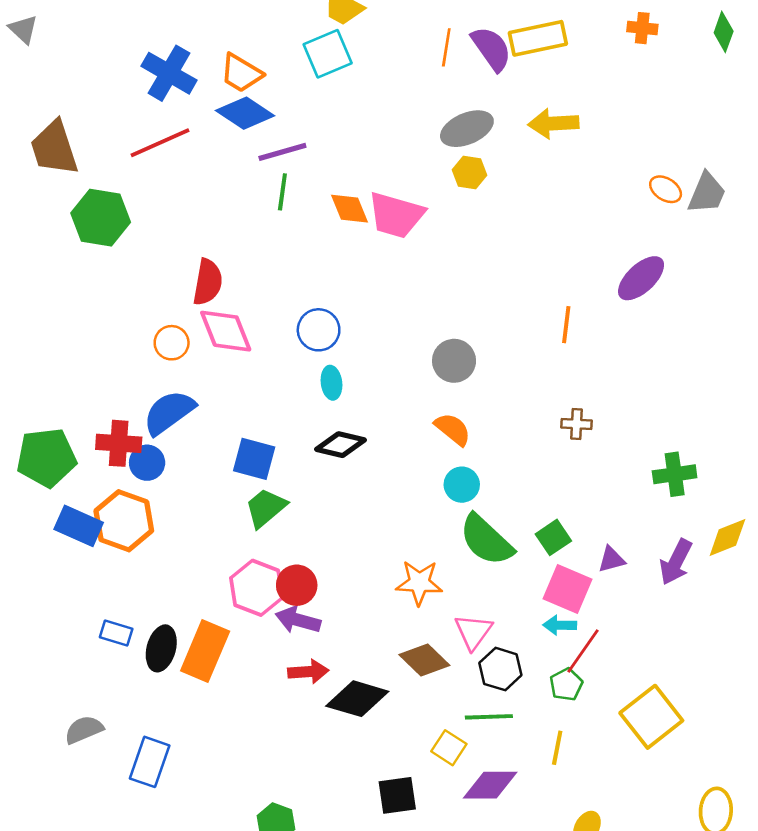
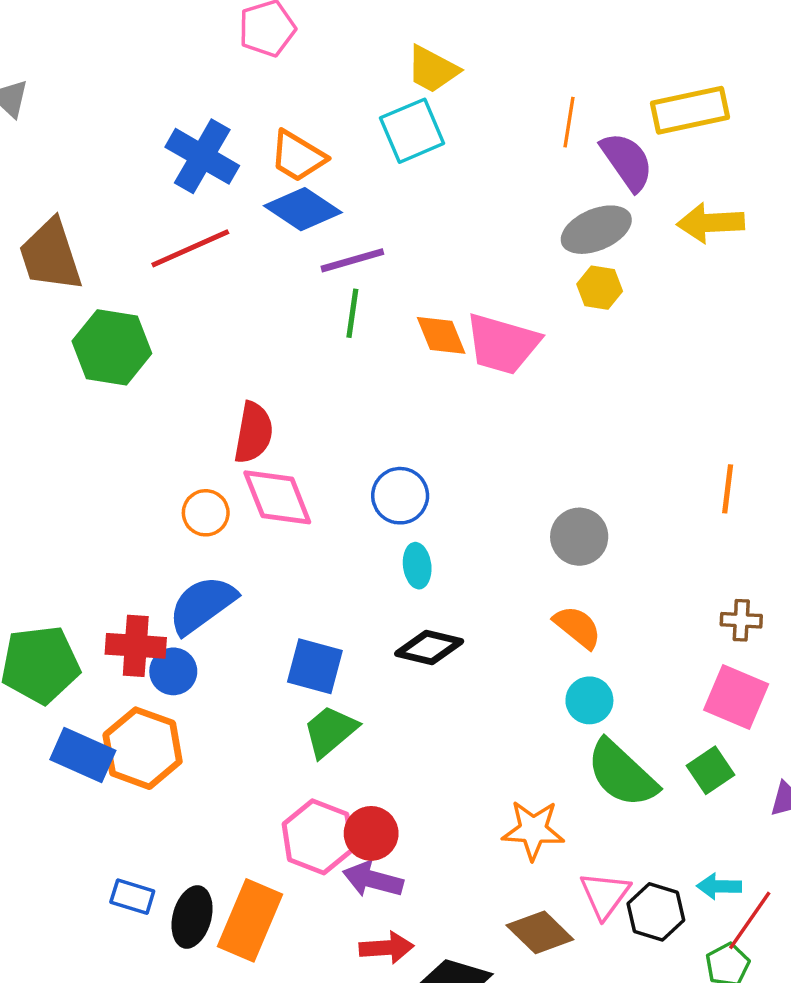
purple semicircle: (491, 49) -> (627, 161), moved
pink square: (568, 589) -> (736, 697), moved
black hexagon: (500, 669) -> (656, 912), moved

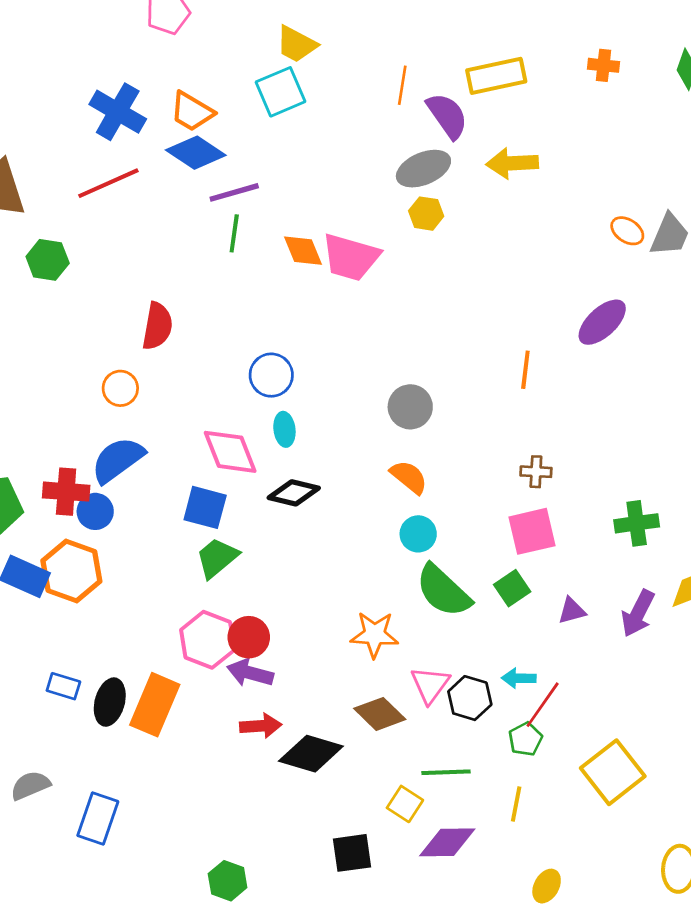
green hexagon: (112, 347) -> (48, 260), size x0.7
pink diamond: (277, 497) -> (230, 452), moved
pink square: (736, 697) -> (532, 531), turned -36

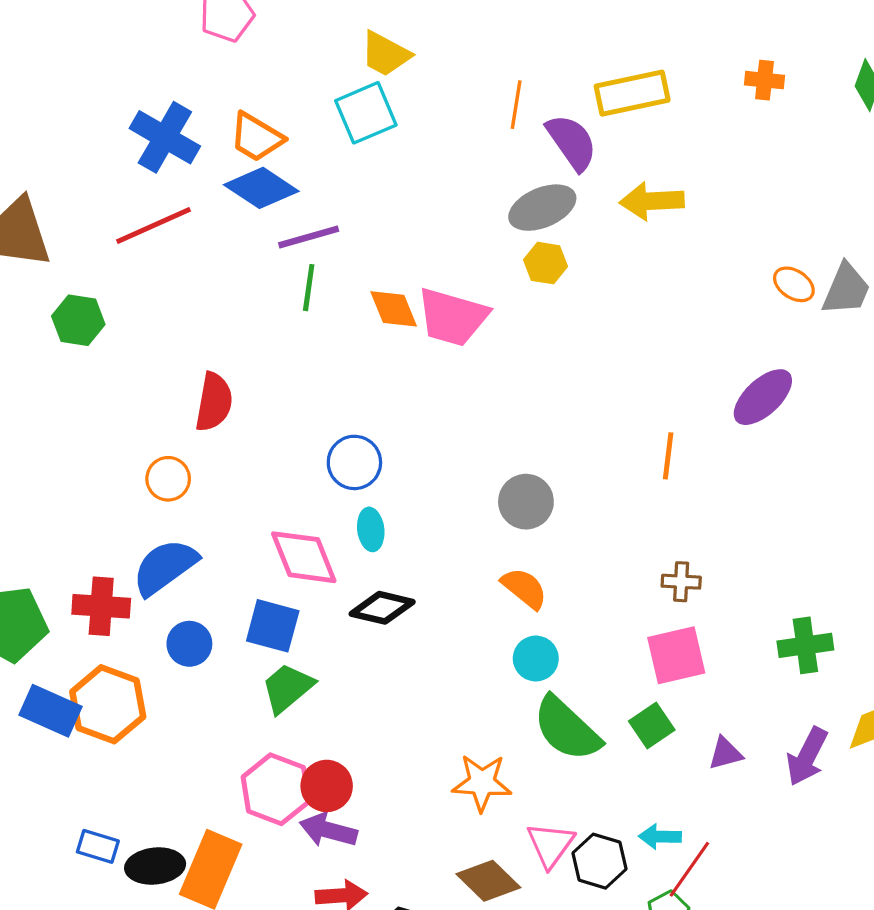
blue circle: (95, 511) -> (189, 644), moved
black ellipse: (110, 702) -> (155, 866), turned 69

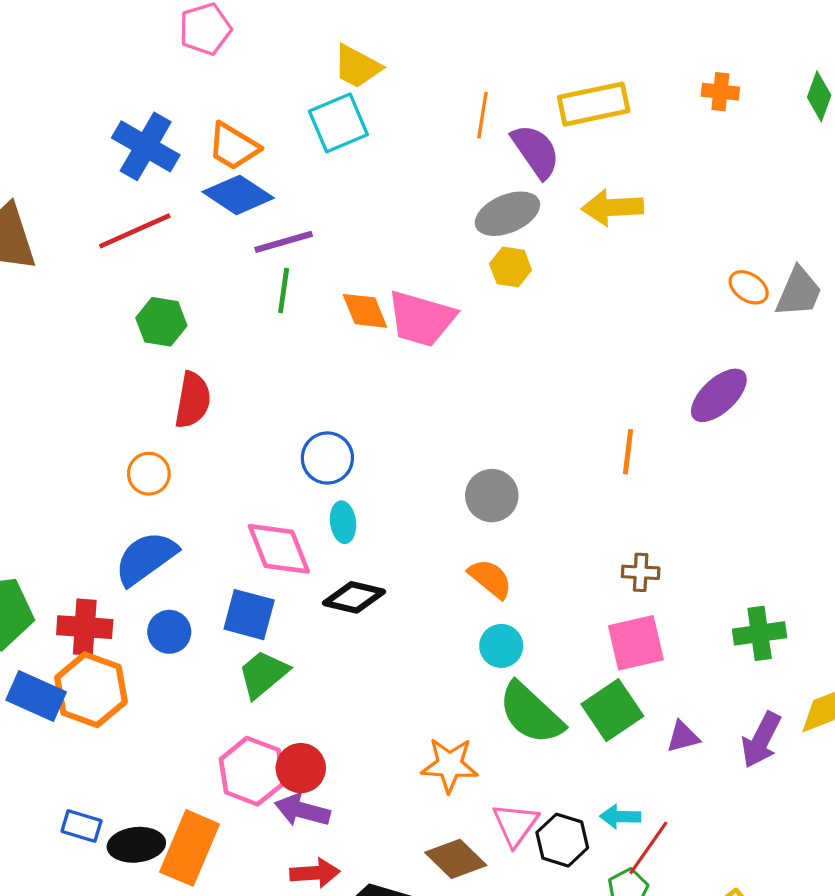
green hexagon: (78, 320) -> (161, 322), moved
red cross: (101, 606) -> (85, 627), moved
green square: (652, 725) -> (612, 710), size x1.4

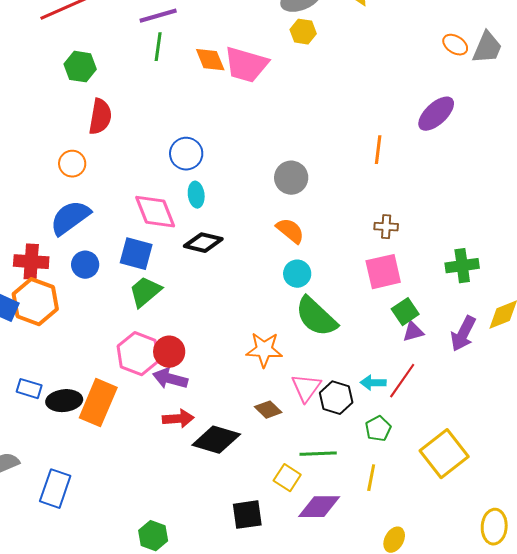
green square: (612, 710) -> (405, 312), moved, size x0.7
red line: (648, 848) -> (402, 381), moved
brown diamond: (456, 859) -> (268, 410), size x0.7

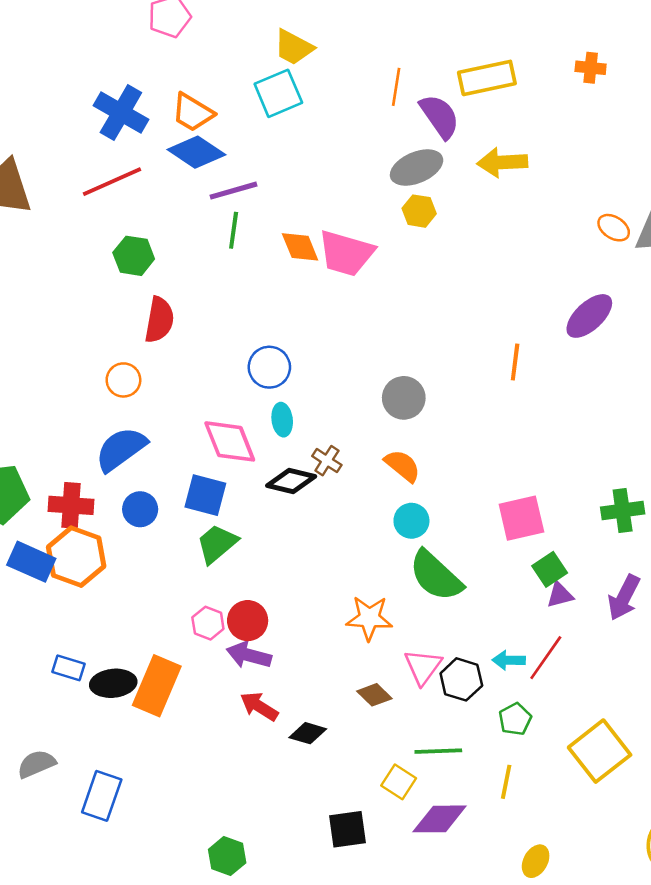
brown cross: (386, 227) -> (327, 461), moved, turned 30
pink hexagon: (138, 354) -> (208, 623), size x0.6
red arrow: (178, 419) -> (259, 706), turned -144
black diamond: (216, 440) -> (308, 733), size x0.6

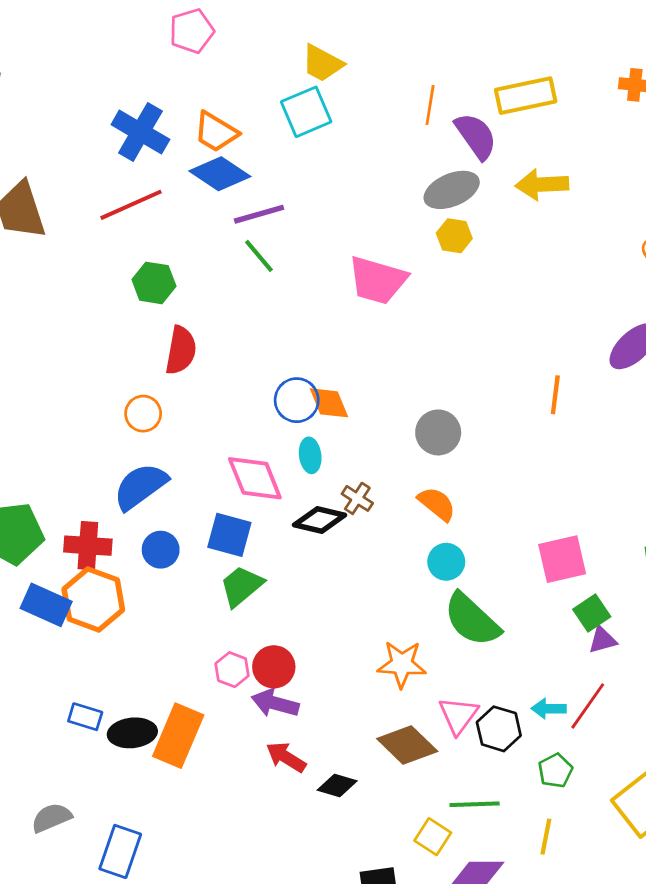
green line: (234, 230) -> (259, 256), turned -48
orange diamond: (300, 247) -> (329, 403), moved
brown diamond: (374, 695) -> (407, 745), size x1.6

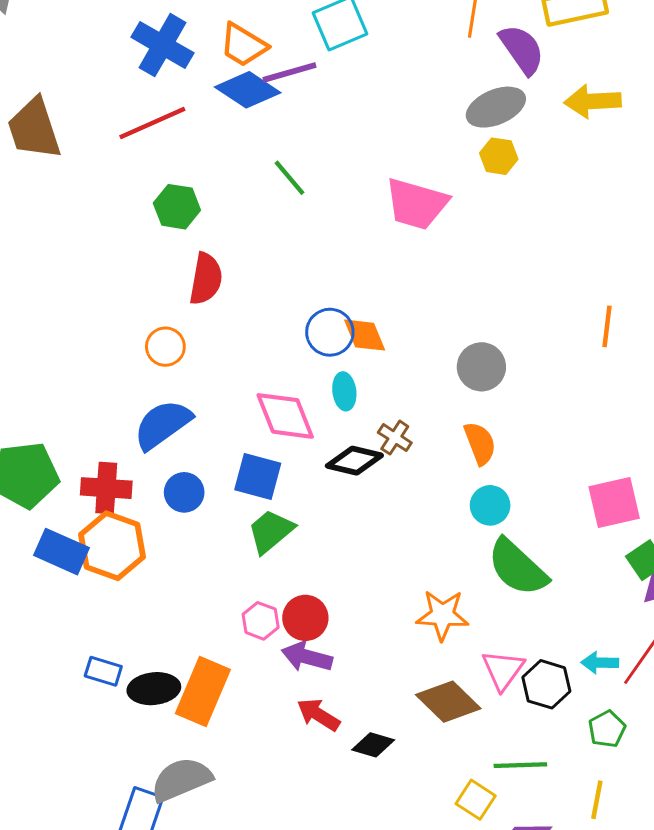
purple line: (259, 214) -> (289, 72), moved
orange semicircle: (437, 504) -> (480, 443), turned 30
gray semicircle: (52, 818) -> (181, 780), moved, size x1.4

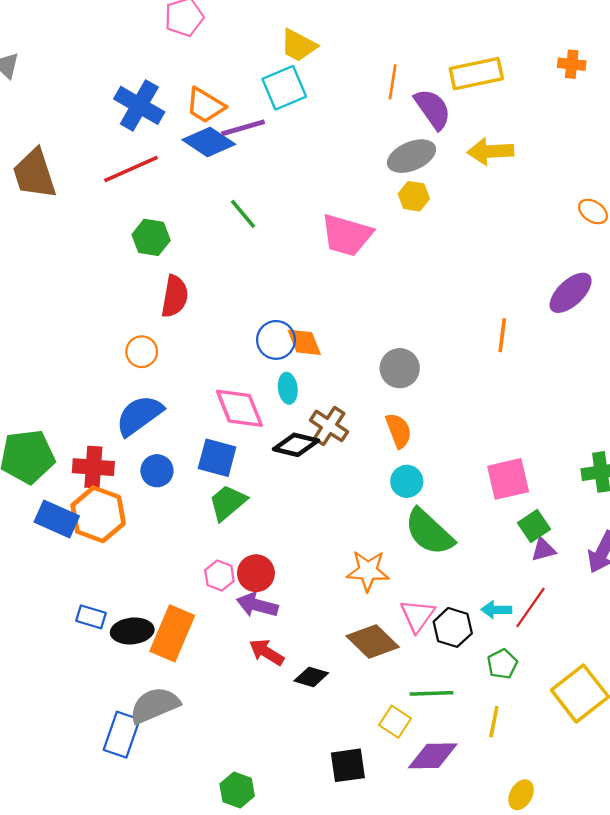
brown cross: (395, 438) -> (329, 426), size x1.4

